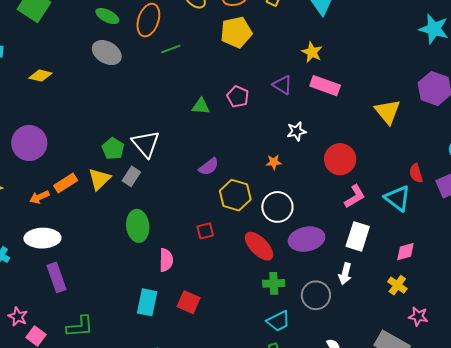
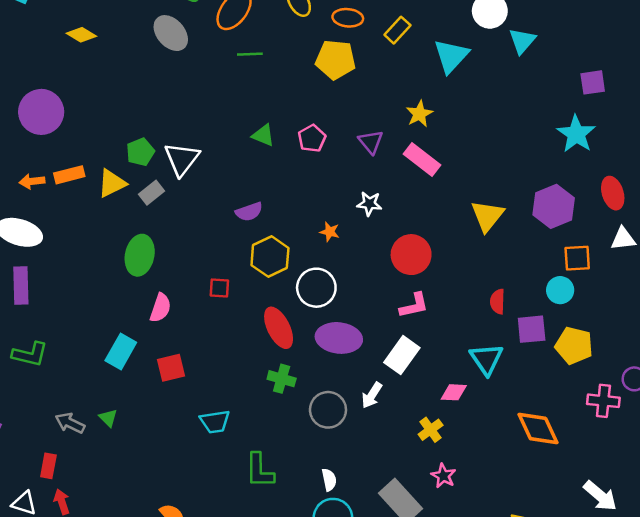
cyan triangle: (397, 198) -> (486, 359), moved
red square: (189, 302) -> (171, 368), turned 35
cyan trapezoid: (278, 321) -> (215, 422), moved

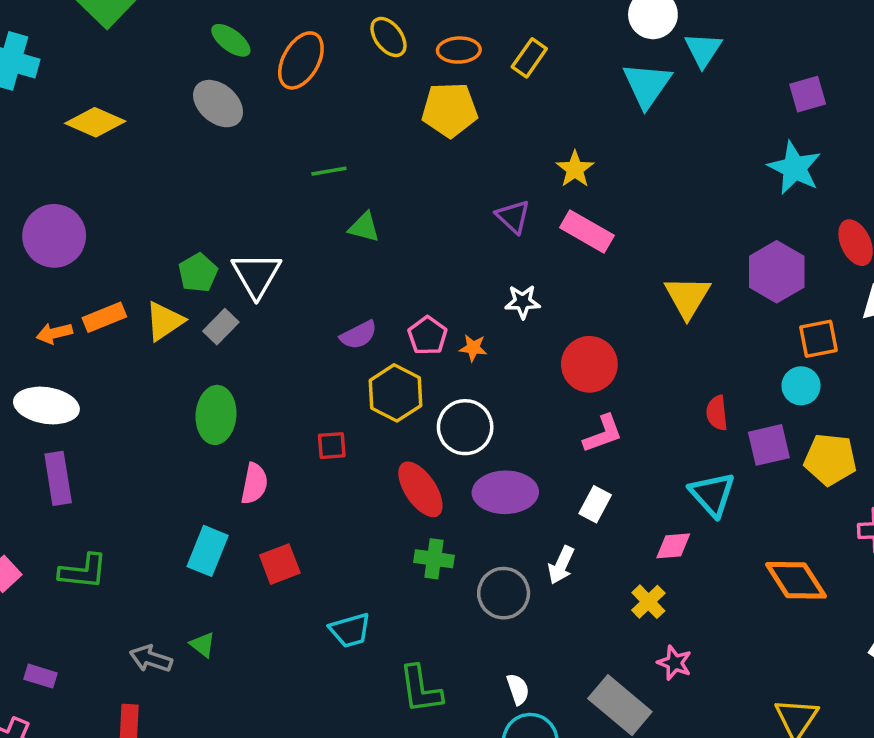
yellow diamond: (81, 35) -> (95, 122), size x1.4
green line: (250, 54) -> (329, 171), moved
cyan triangle: (451, 56) -> (647, 85), moved
pink pentagon: (312, 138) -> (428, 336), moved
white rectangle: (402, 355) -> (595, 504), size x0.7

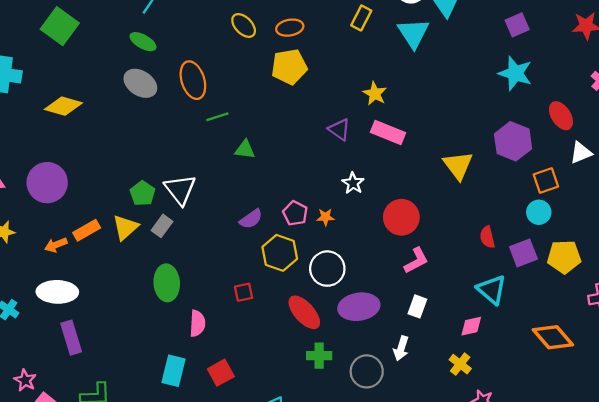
yellow rectangle: (529, 58) -> (361, 18), moved
orange ellipse: (301, 60) -> (193, 80), moved, turned -39
white star: (523, 302) -> (353, 183), turned -30

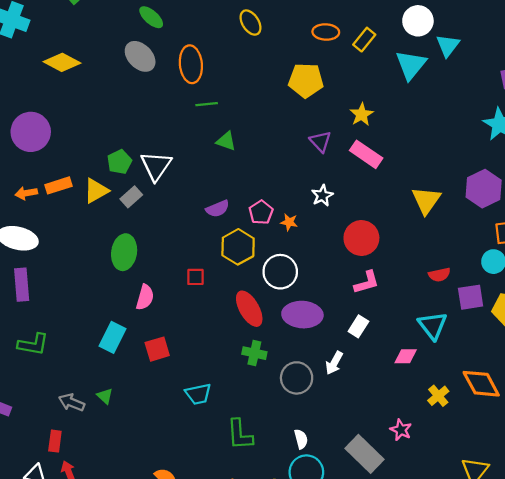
orange ellipse: (290, 28) -> (326, 32), moved
yellow pentagon: (289, 67) -> (306, 80), moved
red semicircle: (487, 237) -> (439, 275), turned -100
yellow cross: (460, 364) -> (438, 396), moved

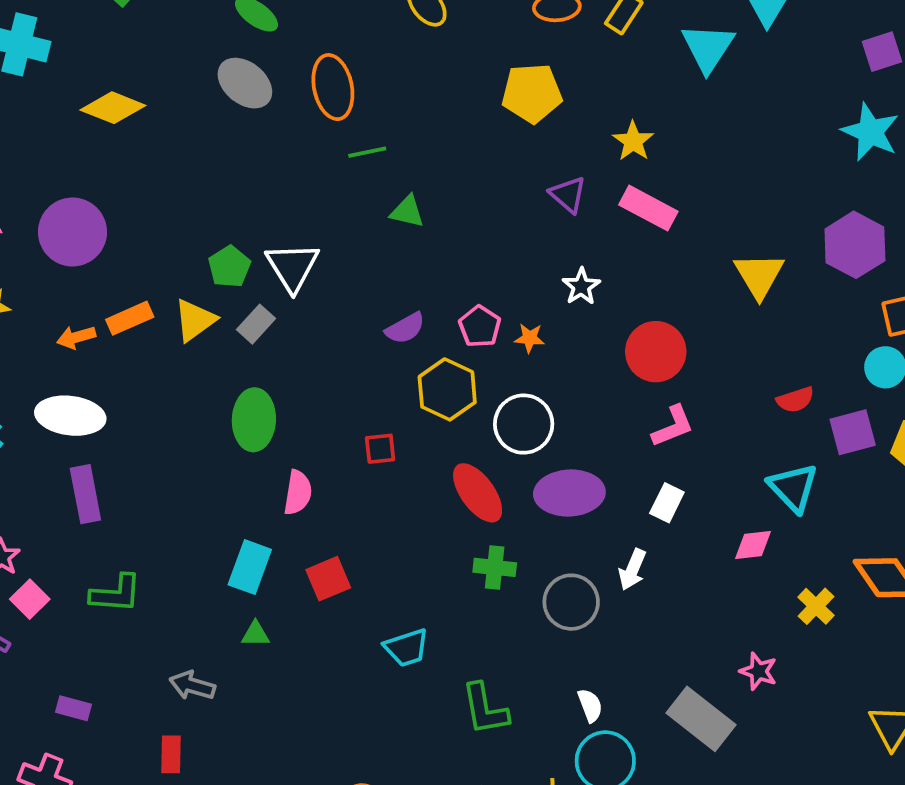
green triangle: (105, 396) -> (255, 634), moved, turned -36

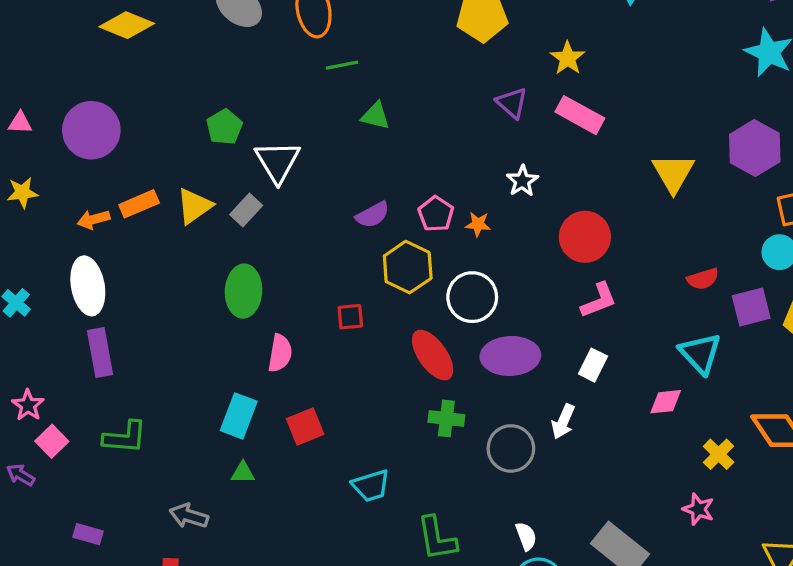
green pentagon: (229, 267) -> (224, 127), moved
white ellipse: (70, 416) -> (88, 286), turned 72
pink star: (758, 671) -> (698, 509), moved

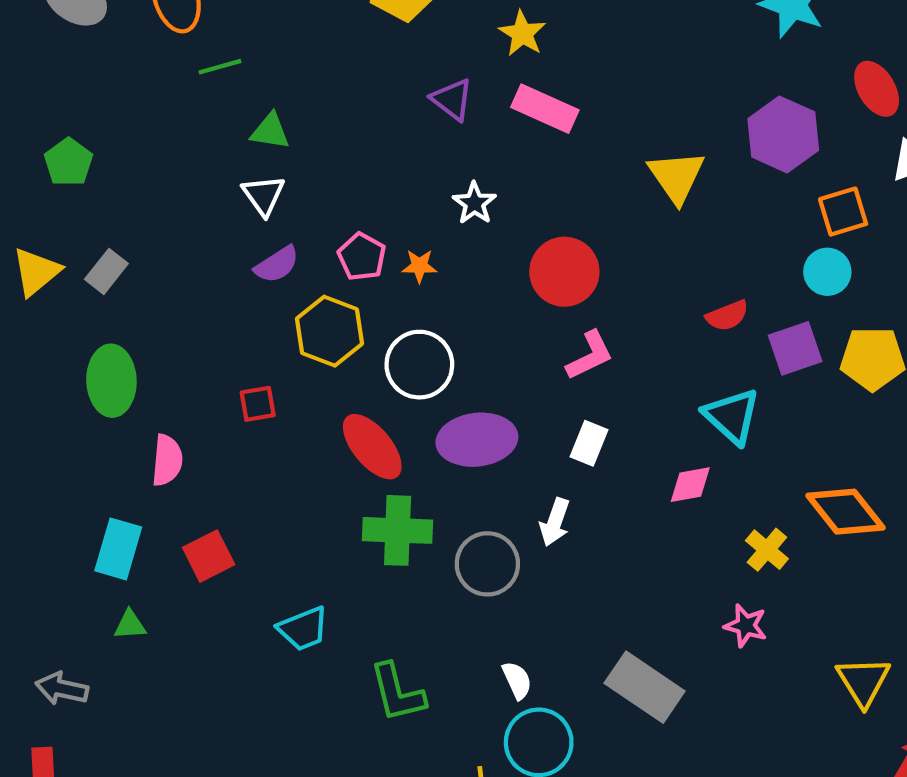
white triangle: (278, 162) -> (263, 195), moved, size x0.7
green cross: (446, 418) -> (398, 530), size x1.4

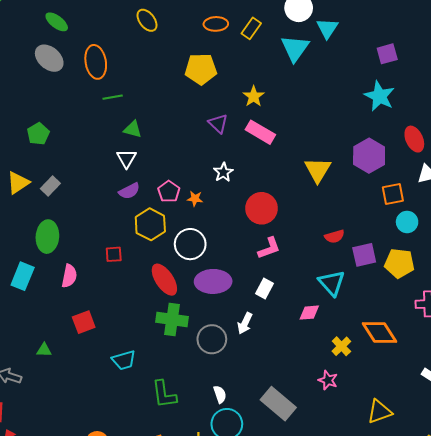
cyan circle: (827, 272) -> (407, 222), moved
cyan rectangle: (118, 549) -> (23, 276), moved
yellow triangle: (863, 681) -> (379, 412), turned 36

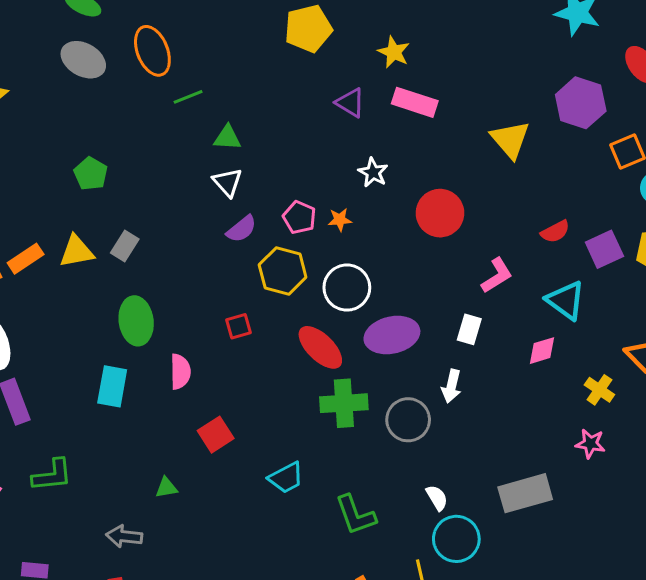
yellow triangle: (18, 183) -> (77, 251), turned 35
pink L-shape: (269, 248) -> (497, 275), moved
gray rectangle: (278, 404) -> (525, 493), turned -44

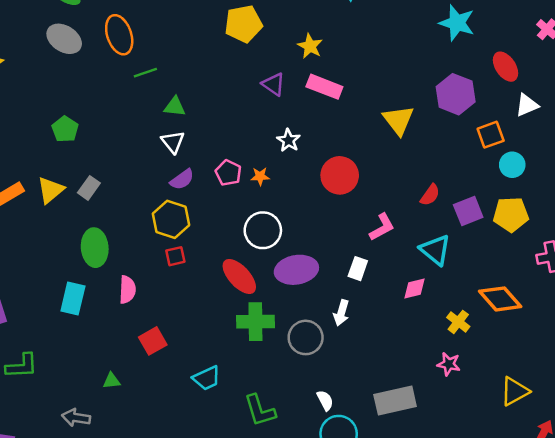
red semicircle: (555, 232) -> (430, 195), turned -30
yellow triangle: (77, 251) -> (51, 190), turned -32
yellow hexagon: (283, 271) -> (171, 219), moved

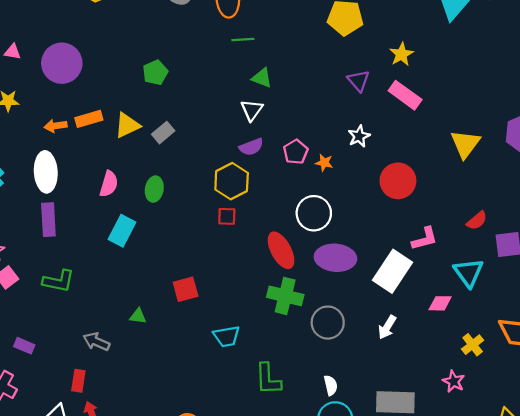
green ellipse: (95, 248) -> (154, 189), size x0.7
white rectangle: (358, 269) -> (392, 271), size x1.8
pink semicircle: (127, 290) -> (109, 184), moved
white arrow: (341, 313) -> (387, 327), moved

